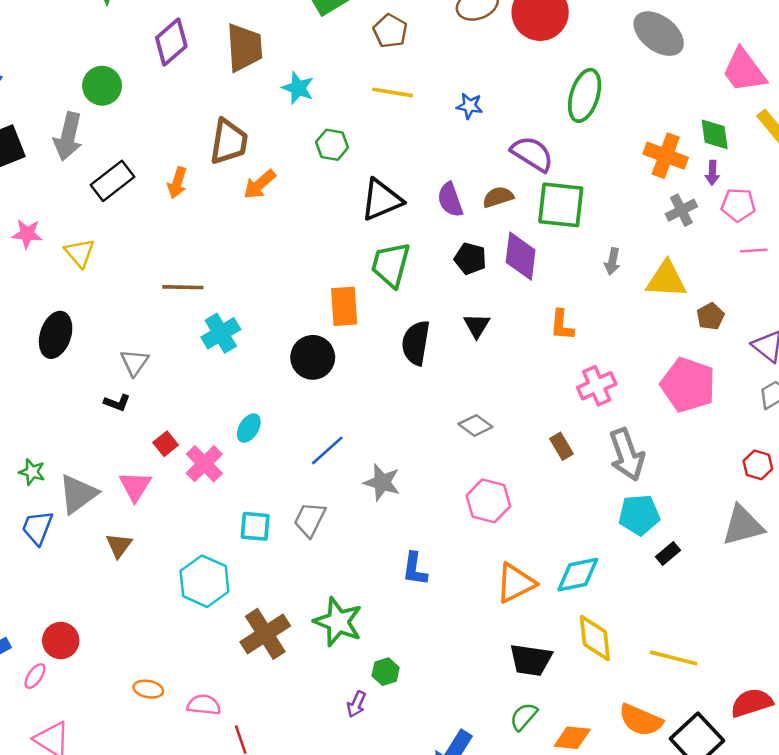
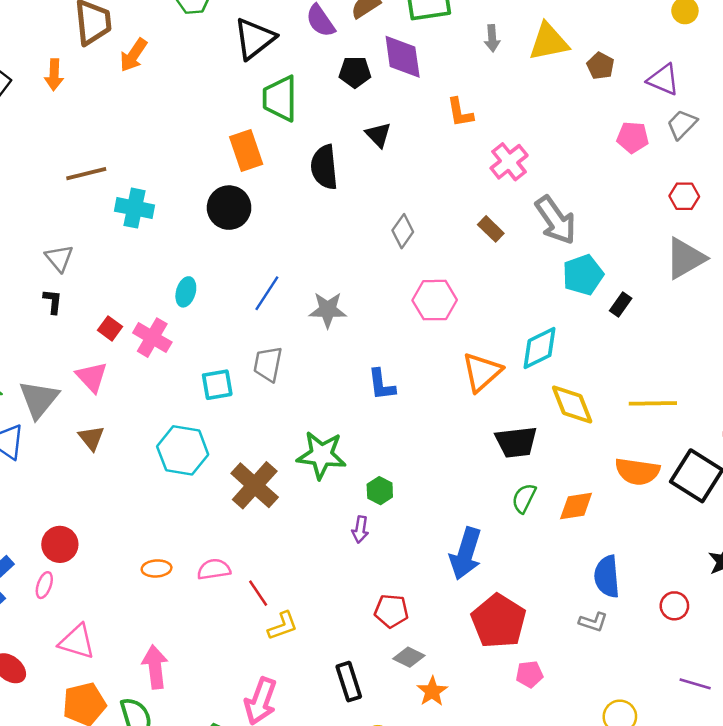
cyan cross: (221, 333) -> (135, 208), turned -33
pink pentagon: (688, 385) -> (633, 137), moved, size x0.6
black L-shape: (117, 403) -> (53, 301), turned -90
gray diamond: (475, 425) -> (403, 231), turned -76

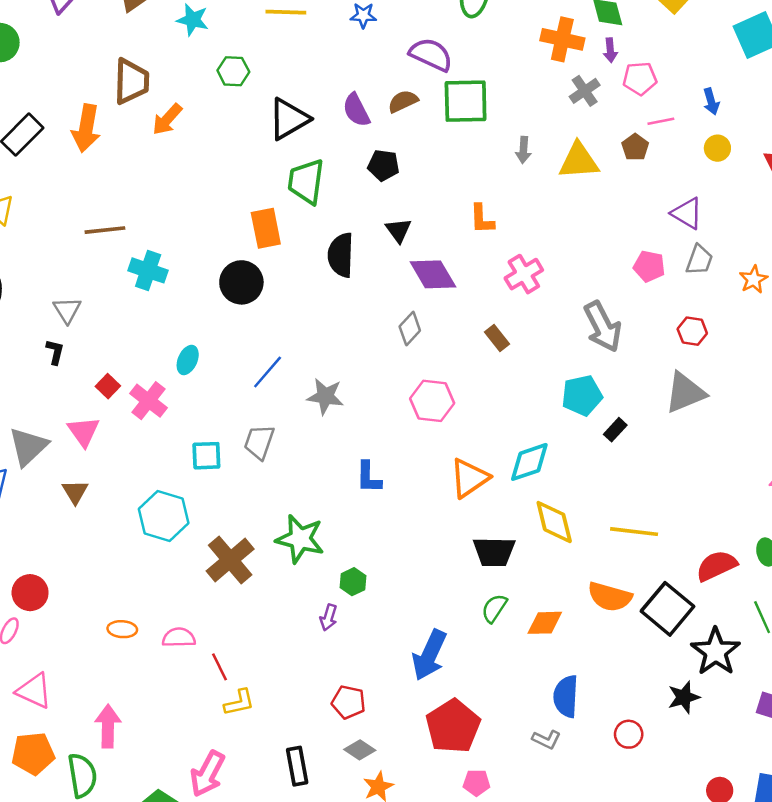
purple diamond: (403, 57) -> (433, 274), moved, turned -30
brown pentagon: (600, 66) -> (635, 147), moved
orange arrow: (54, 75) -> (86, 128), size x1.5
gray trapezoid: (682, 124) -> (699, 260), turned 148
gray arrow: (556, 220) -> (603, 327), moved

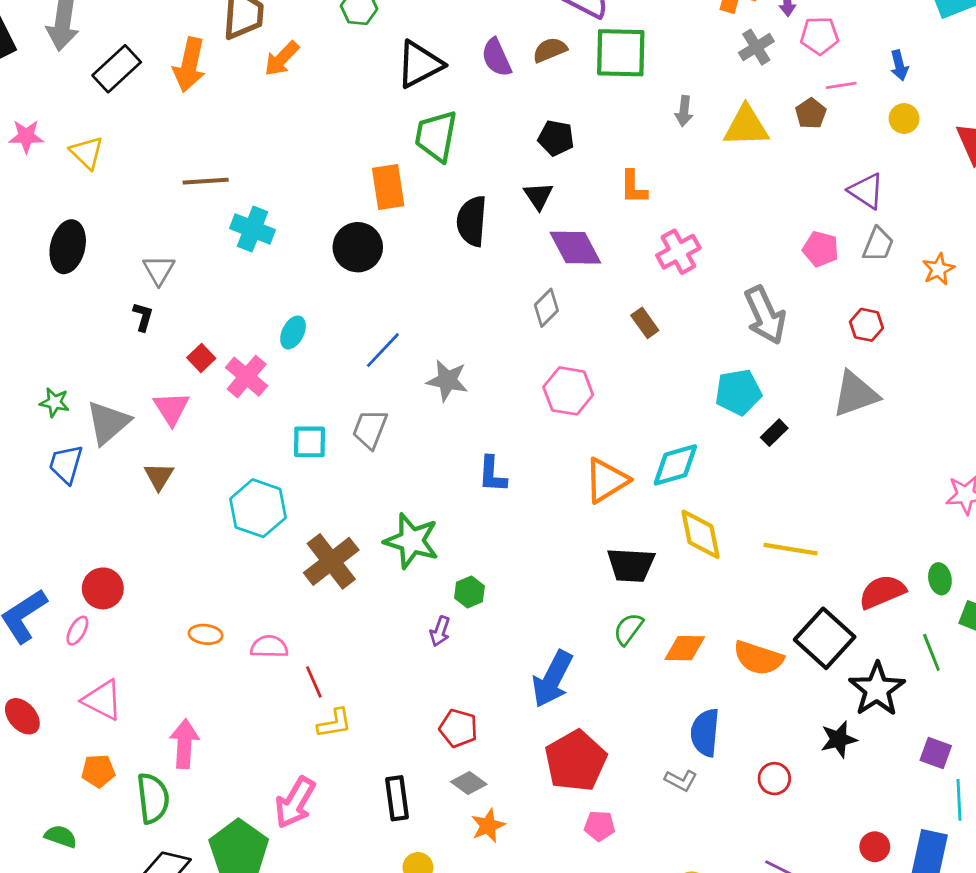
black pentagon: (383, 165) -> (556, 138), moved
orange semicircle: (610, 597) -> (758, 658), moved
orange pentagon: (33, 754) -> (98, 771), size x0.7

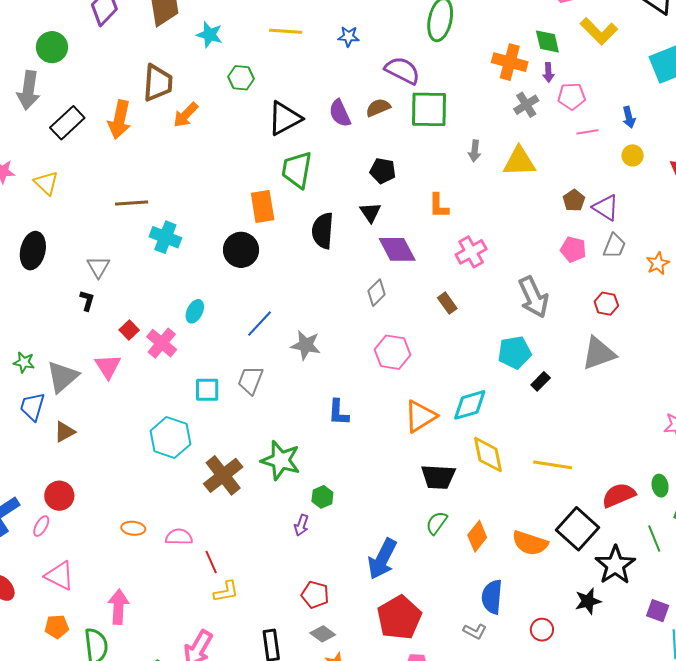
brown pentagon: (811, 113) -> (574, 200), moved
brown triangle: (159, 476) -> (65, 432), moved, turned 30
orange diamond: (685, 648) -> (477, 536), turned -52

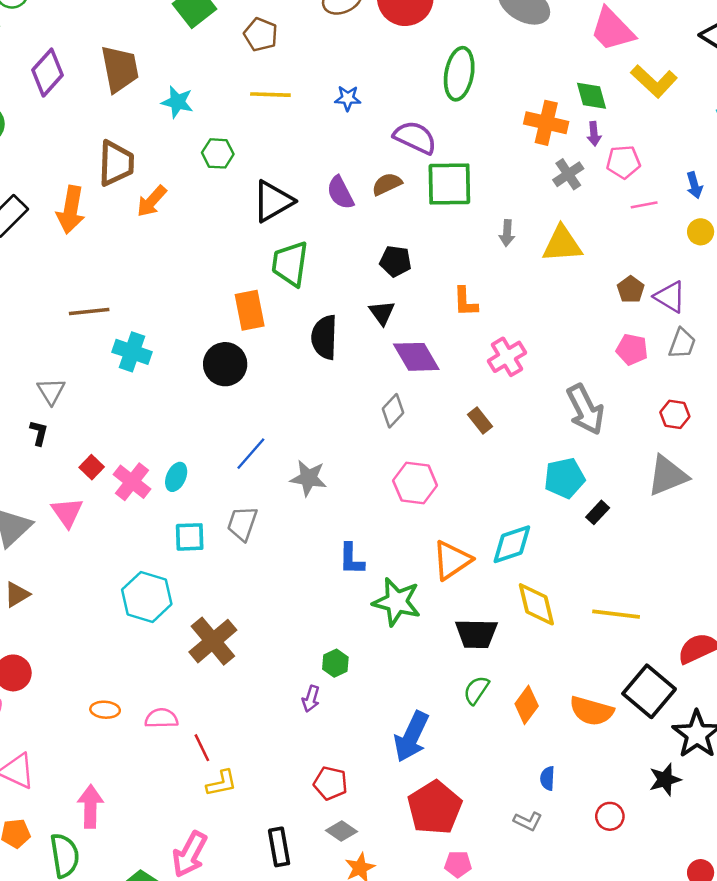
cyan ellipse: (195, 311) -> (176, 477), moved
green star: (281, 460) -> (397, 602), moved
blue semicircle: (492, 597) -> (547, 778), size x0.6

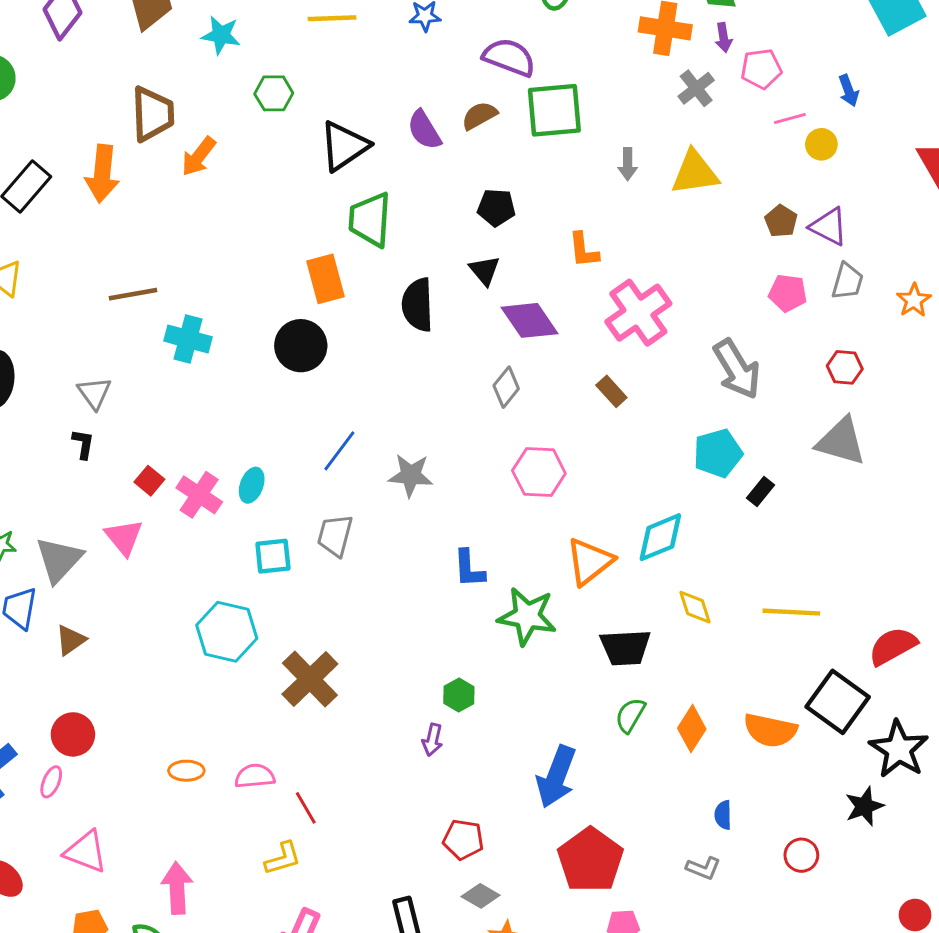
yellow circle: (701, 232) -> (821, 144), moved
pink cross: (507, 357) -> (638, 313), size x1.4
gray triangle: (667, 476) -> (841, 441), turned 42
yellow diamond: (536, 604) -> (695, 607), size x0.7
yellow L-shape: (221, 783) -> (283, 858), moved

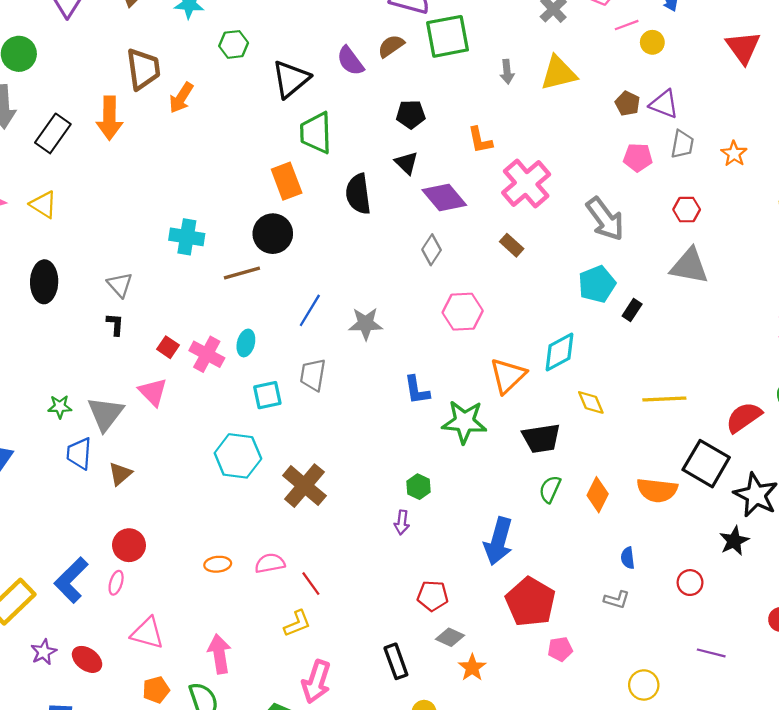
brown line: (133, 294) -> (242, 273), moved

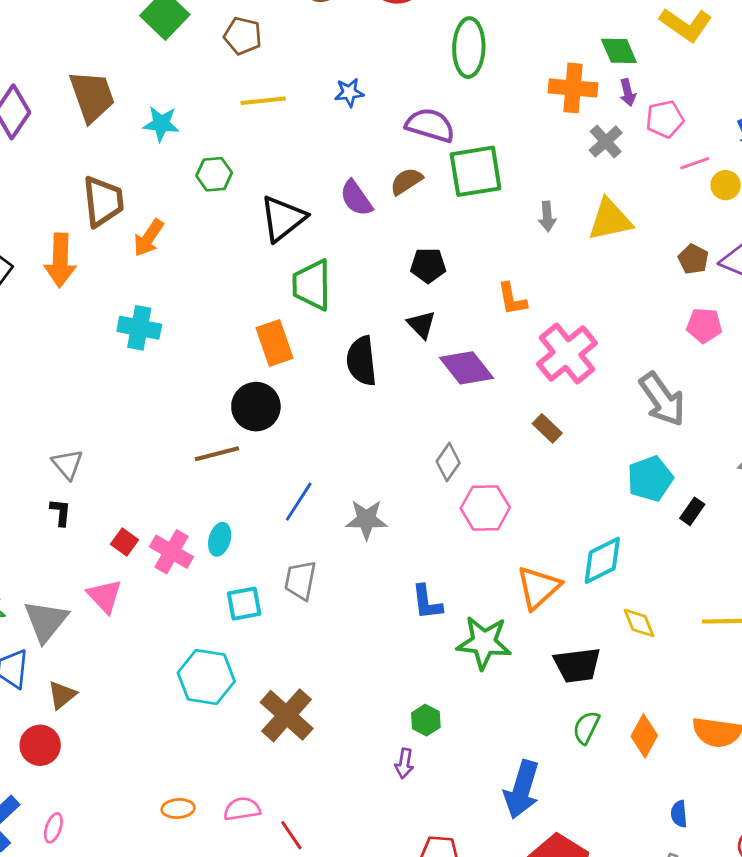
cyan cross: (187, 237) -> (139, 328), moved
gray diamond: (432, 250) -> (448, 462), moved
red circle: (129, 545) -> (40, 745), moved

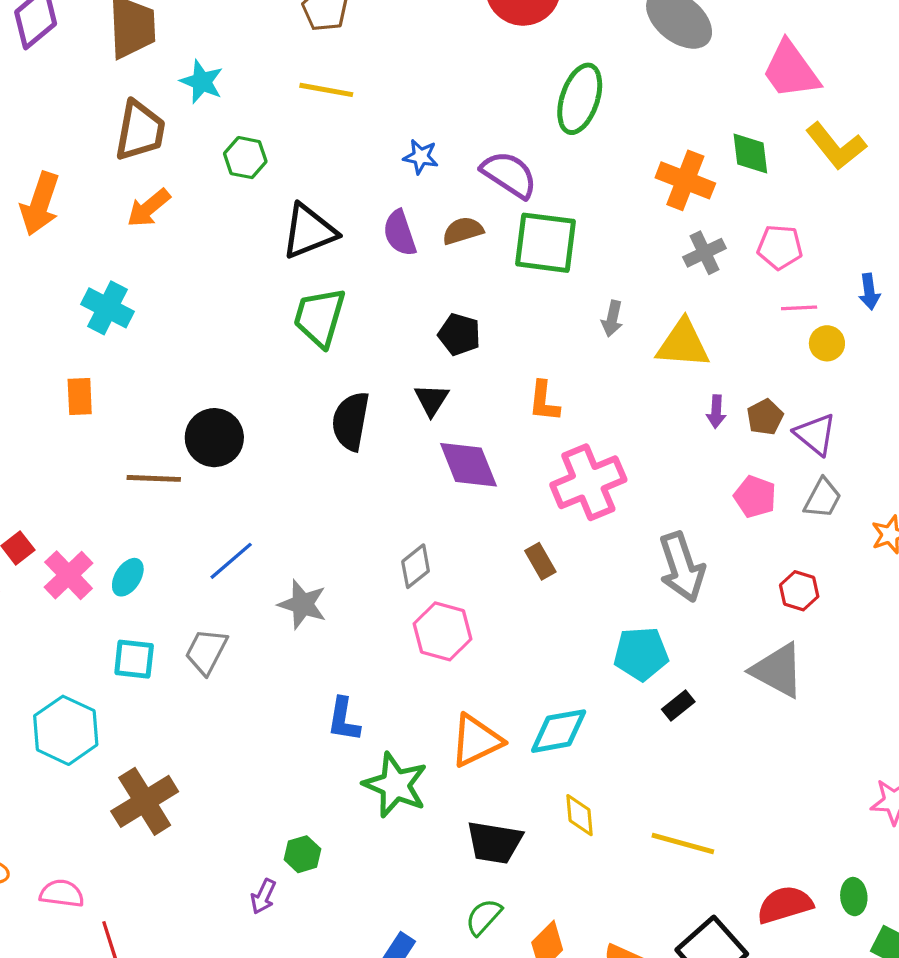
blue star: (349, 93) -> (421, 157), moved
purple arrow: (628, 93) -> (716, 412), moved
brown trapezoid: (103, 201) -> (140, 131), moved
orange rectangle: (274, 343) -> (80, 396), moved, size x0.7

